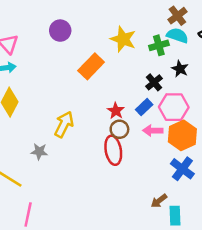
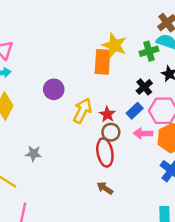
purple circle: (60, 31) -> (54, 89), moved
orange rectangle: (91, 66) -> (103, 62), moved, turned -40
yellow arrow: (64, 124) -> (82, 111), moved
brown arrow: (159, 201) -> (105, 188), moved, turned 70

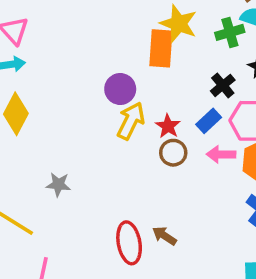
purple circle: (54, 89) -> (120, 89), moved
red ellipse: (105, 152) -> (129, 243), moved

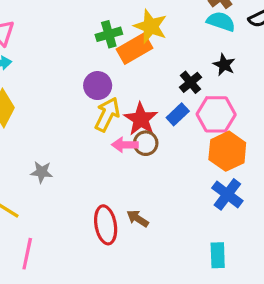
green cross: (230, 32) -> (109, 34), moved
orange rectangle: (161, 48) -> (134, 49), turned 56
red star: (168, 126) -> (141, 119), size x1.5
pink arrow: (221, 154) -> (125, 145), moved

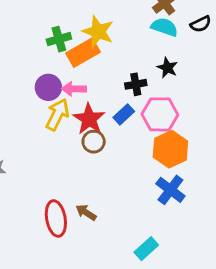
black cross: (191, 82) -> (136, 84), turned 30
pink arrow: (125, 145) -> (74, 89), moved
cyan rectangle: (218, 255) -> (146, 249), moved, turned 50

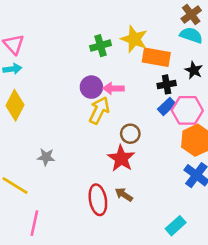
orange rectangle: (83, 53) -> (156, 57), moved, turned 40
blue rectangle: (124, 114) -> (167, 106), moved
red star: (89, 119) -> (121, 158), moved

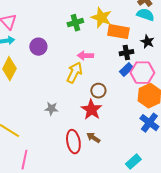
purple circle: (91, 87) -> (38, 47), moved
gray star: (46, 157) -> (51, 109), moved

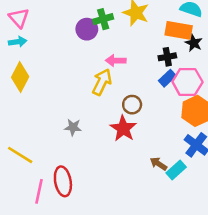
orange rectangle: (118, 32) -> (179, 30), moved
purple circle: (38, 47) -> (87, 29), moved
brown arrow: (93, 138) -> (158, 164), moved
red ellipse: (73, 142) -> (63, 181), moved
cyan rectangle: (133, 162) -> (176, 170), moved

